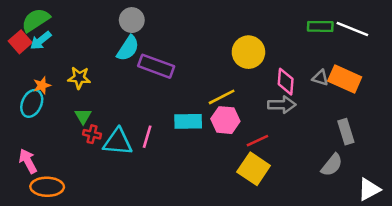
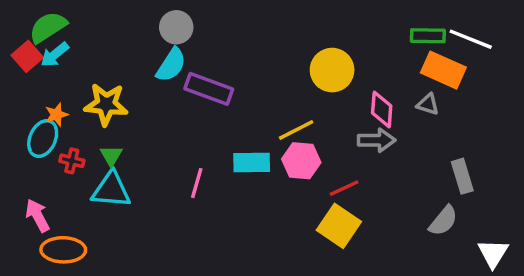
yellow star: (79, 78) -> (106, 104), size x1.4
orange rectangle: (345, 79) -> (443, 70), moved
red cross: (92, 134) -> (72, 161), moved
cyan triangle: (118, 142) -> (111, 190), moved
white triangle: (369, 189) -> (493, 253), turned -30

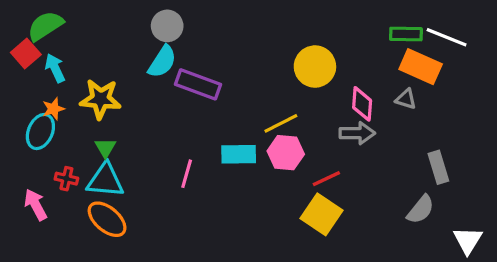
cyan arrow: (55, 55) -> (55, 68), moved, turned 104
red cross: (72, 161) -> (66, 179), moved
orange ellipse: (63, 250) -> (107, 219), moved, turned 39

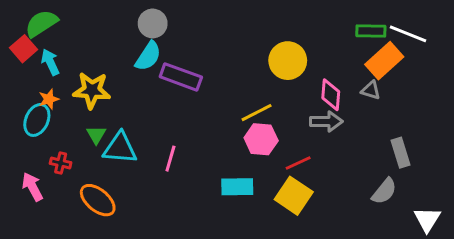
orange rectangle: (421, 67) -> (384, 61), turned -66
cyan rectangle: (239, 154) -> (237, 187), moved
cyan triangle: (105, 180) -> (120, 148), moved

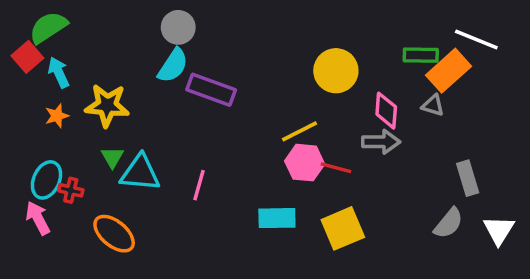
green rectangle: (371, 31) -> (421, 55), moved
cyan ellipse: (37, 120) -> (46, 180), moved
red line: (298, 163) -> (336, 168), moved, turned 40
yellow square: (294, 196) -> (343, 228), turned 33
white triangle: (427, 219) -> (499, 230), moved

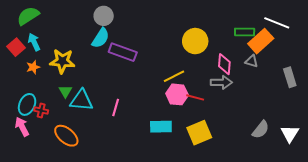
red square: (27, 57) -> (16, 47), moved
gray rectangle: (468, 178) -> (290, 77), moved

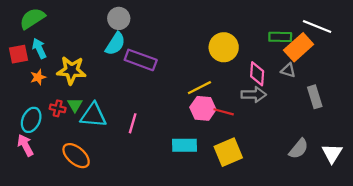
red square: (16, 47) -> (18, 54), turned 30
gray rectangle: (290, 77) -> (315, 97), moved
red cross: (41, 111) -> (58, 108), moved

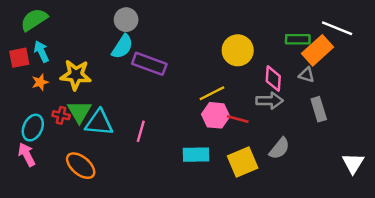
gray rectangle: (315, 97) -> (319, 109), moved
green triangle: (75, 105) -> (79, 112), size x1.5
gray semicircle: (299, 149) -> (279, 148), moved

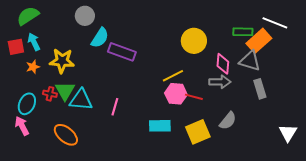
gray circle: (126, 20) -> (85, 16), moved
gray triangle: (306, 75) -> (250, 61), size x1.6

